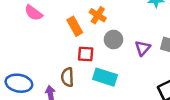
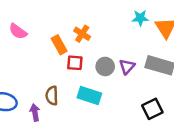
gray circle: (114, 40) -> (105, 66), moved
red square: (86, 54) -> (75, 63), moved

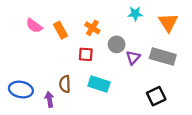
cyan star: (140, 18) -> (135, 14), moved
orange rectangle: (59, 45) -> (60, 30), moved
gray circle: (105, 66) -> (117, 44), moved

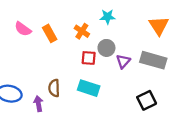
cyan star: (135, 14) -> (108, 17), moved
red square: (86, 54) -> (89, 58), moved

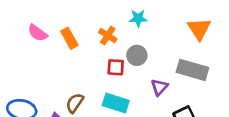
purple triangle: (123, 61) -> (159, 87), moved
brown semicircle: (54, 88) -> (75, 103), turned 36

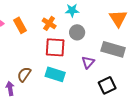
gray circle: (137, 55) -> (77, 32), moved
red square: (116, 67) -> (55, 47), size x1.5

